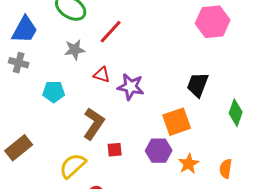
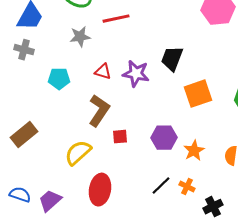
red line: (111, 32) -> (116, 19), turned 36
red triangle: (102, 75) -> (103, 72), moved
black trapezoid: (198, 85) -> (172, 59), moved
orange square: (177, 122) -> (198, 94), moved

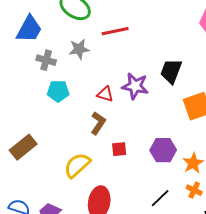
gray cross: (24, 50) -> (46, 60), moved
red triangle: (103, 72) -> (105, 94), moved
brown L-shape: (99, 111) -> (98, 123), size x0.7
orange cross: (187, 187) -> (194, 190), moved

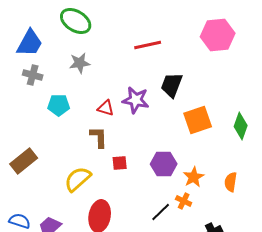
red line: (115, 31) -> (148, 45), moved
gray cross: (46, 60) -> (33, 75), moved
brown L-shape: (98, 123) -> (99, 137), turned -35
orange cross: (194, 190) -> (184, 201), moved

